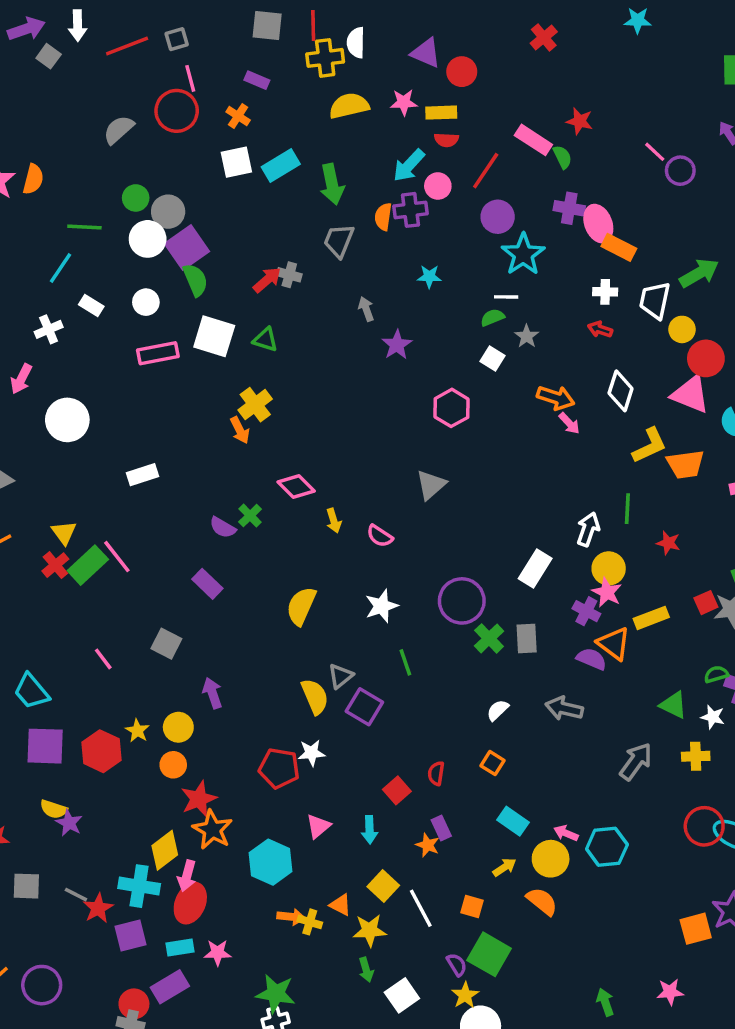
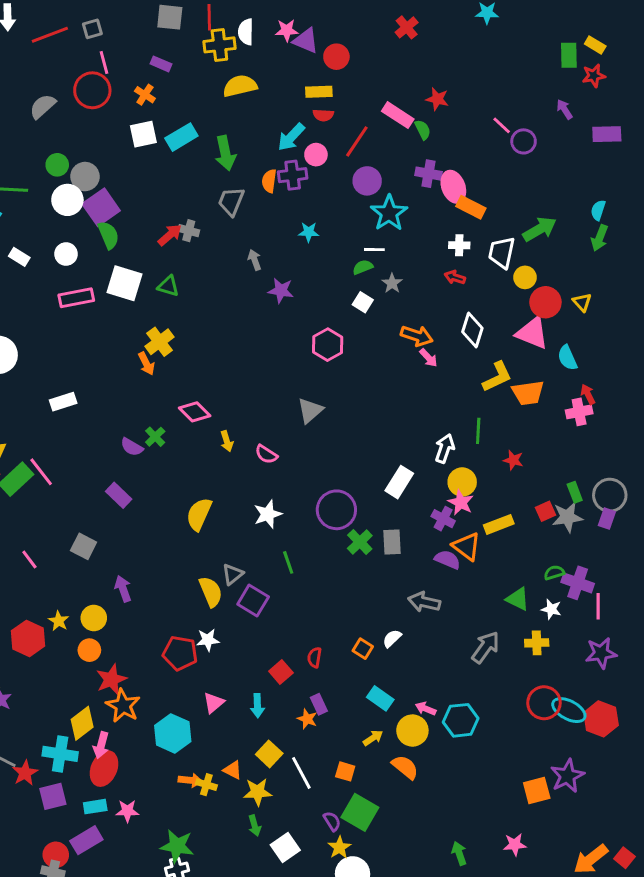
pink star: (404, 102) -> (287, 30), moved
purple star: (397, 345) -> (281, 291), turned -30
white semicircle: (498, 710) -> (392, 638), moved

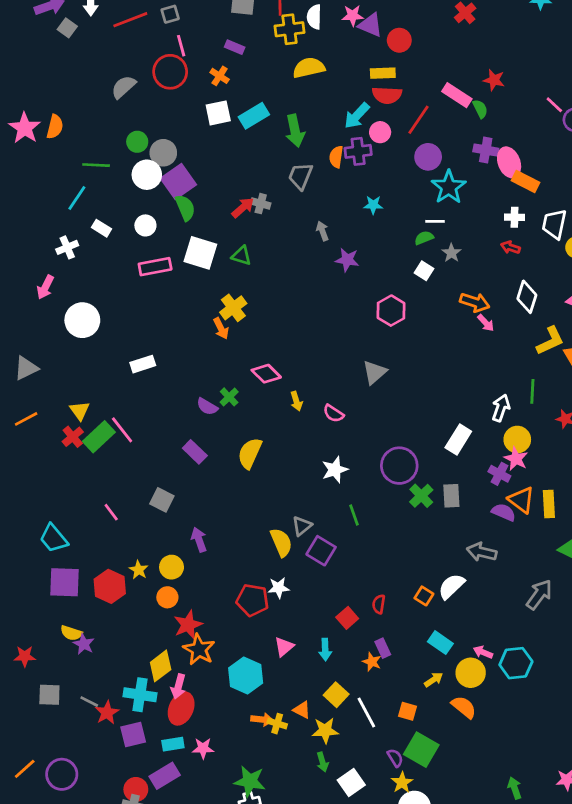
red semicircle: (323, 115) -> (387, 95), size x1.5
yellow semicircle: (199, 514) -> (250, 453), moved
yellow rectangle: (499, 524) -> (549, 504), moved, turned -72
white semicircle: (392, 638) -> (451, 586), size x1.5

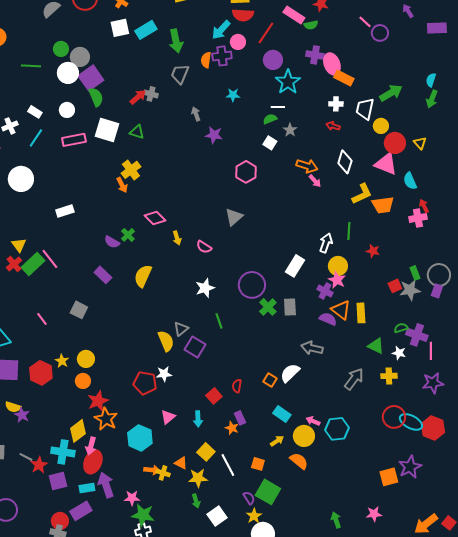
green semicircle: (480, 109) -> (311, 25), turned 104
cyan line: (77, 198) -> (36, 138), moved
purple arrow: (199, 540) -> (106, 485), moved, size x1.4
pink star: (203, 748) -> (132, 498), moved

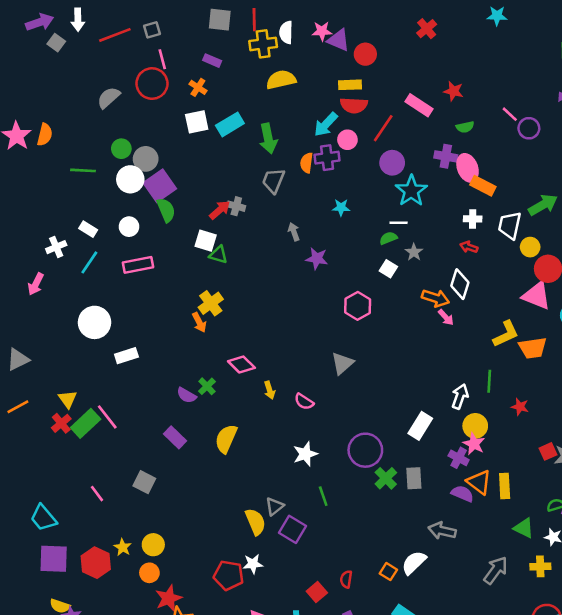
green semicircle: (311, 25) -> (465, 127), moved
white square: (107, 130) -> (206, 241), moved, size x0.7
white diamond: (345, 162) -> (460, 284), moved
white circle: (21, 179) -> (95, 322), moved

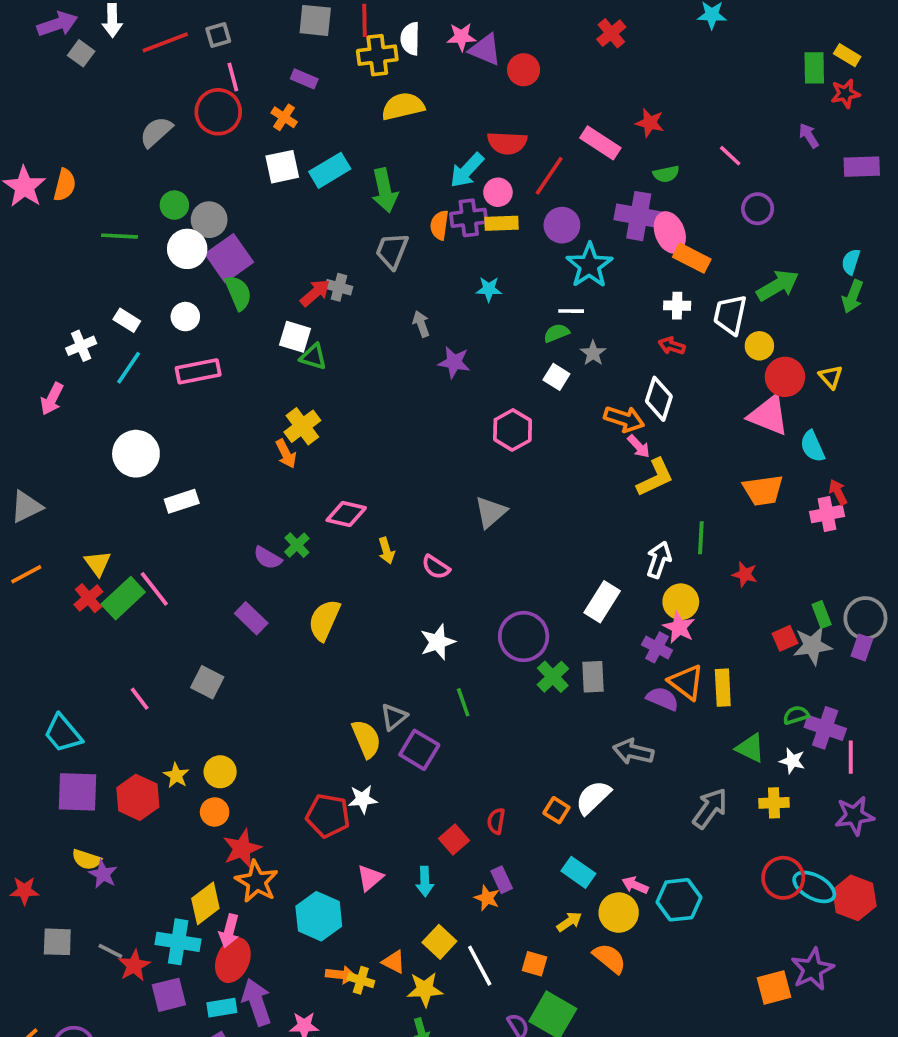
yellow rectangle: (350, 85) -> (502, 223), moved
purple circle: (529, 128) -> (758, 209), moved
purple cross: (446, 156) -> (639, 216), size x1.4
yellow L-shape: (506, 334) -> (655, 477), moved
pink diamond: (241, 365) -> (346, 514), turned -32

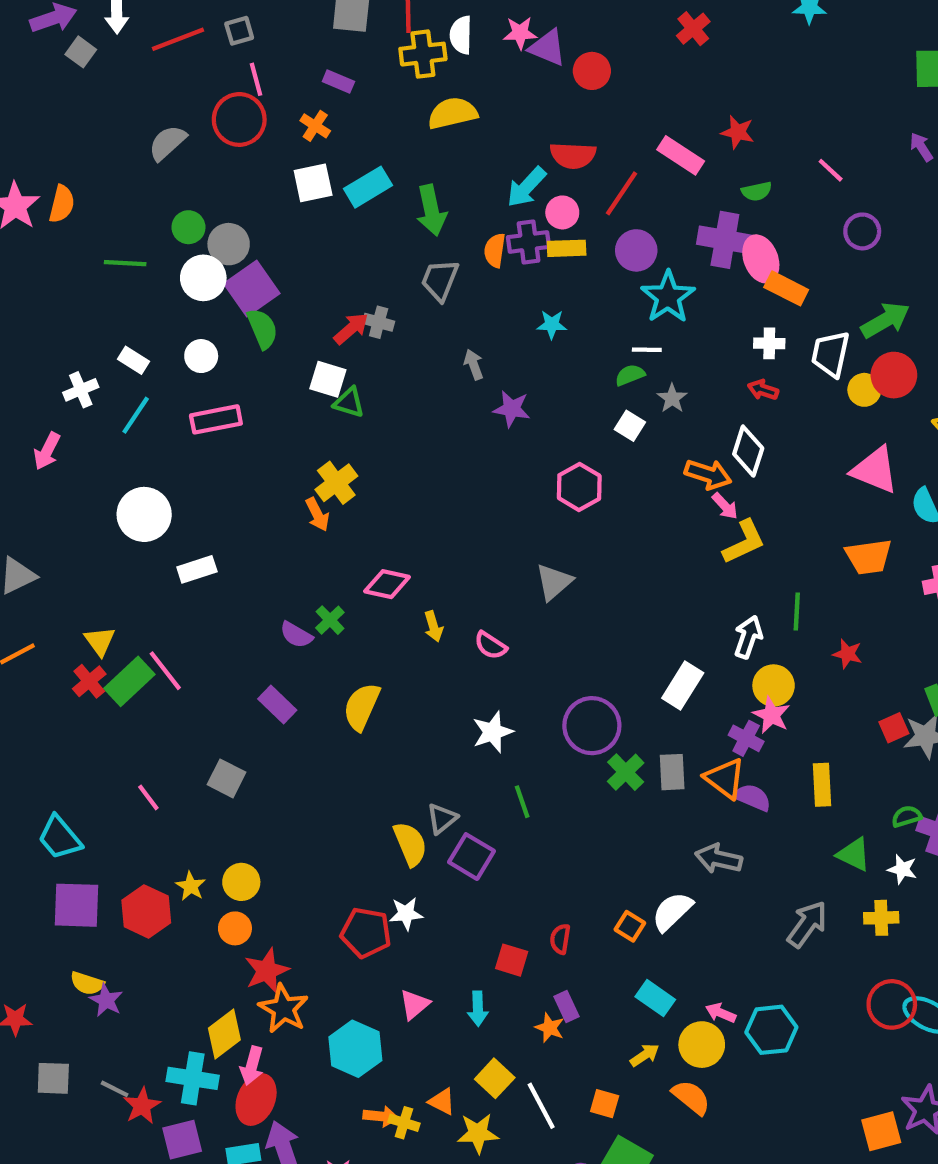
red circle: (785, 377) -> (894, 375), moved
orange triangle: (686, 682) -> (725, 778), moved
red square: (454, 839) -> (512, 960), turned -32

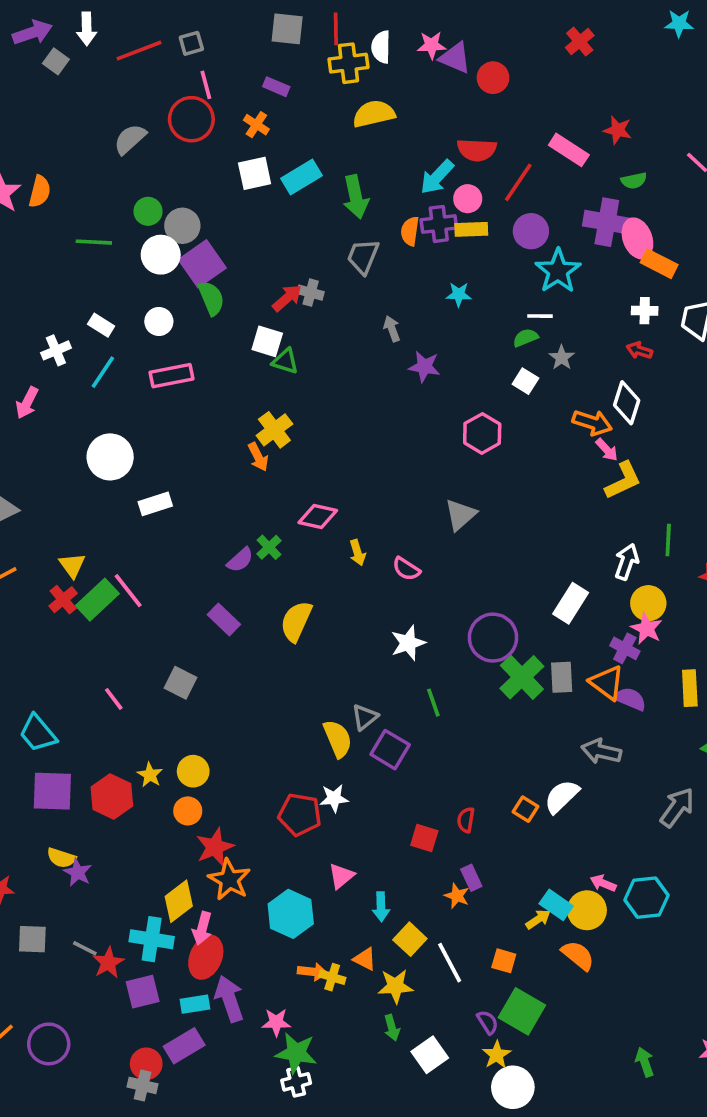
purple semicircle: (296, 635) -> (240, 560), turned -72
green cross: (626, 772) -> (522, 677), size x1.4
cyan rectangle: (655, 998) -> (556, 905), moved
cyan arrow: (478, 1009) -> (381, 907), moved

